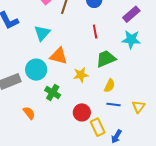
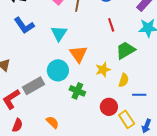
orange triangle: (59, 56) -> (78, 54), turned 48
yellow semicircle: (110, 86) -> (124, 80), moved
orange semicircle: (29, 113) -> (52, 122), moved

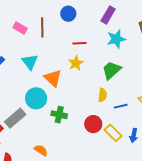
red line: (111, 25) -> (79, 43), turned -64
green trapezoid: (126, 50) -> (111, 70), moved
yellow star: (103, 70) -> (76, 63), moved

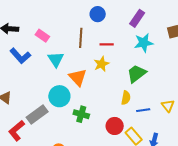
brown line: (42, 27) -> (81, 38), moved
pink rectangle: (20, 28) -> (42, 36), moved

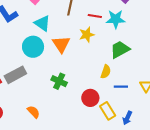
cyan star: (144, 43) -> (116, 19), moved
cyan triangle: (56, 59) -> (42, 23), turned -30
cyan circle: (59, 96) -> (33, 47), moved

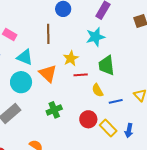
red line: (95, 16) -> (81, 75), moved
green trapezoid: (120, 49) -> (106, 65), turned -55
yellow semicircle: (106, 72) -> (98, 90), turned 144
green cross: (59, 81) -> (54, 110), turned -35

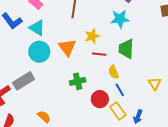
cyan triangle: (25, 57) -> (37, 28), moved
blue line: (116, 101) -> (120, 90), moved, turned 64
green cross: (54, 110) -> (78, 81), moved

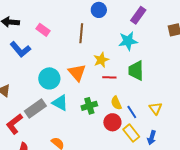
cyan triangle: (37, 28) -> (60, 103), moved
yellow semicircle: (114, 72) -> (116, 103), moved
yellow triangle: (155, 84) -> (156, 108), moved

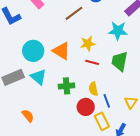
brown line: (81, 33) -> (74, 13), turned 36
orange triangle: (77, 73) -> (61, 51), turned -30

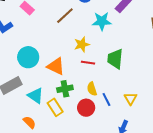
cyan star: (118, 31) -> (102, 21), moved
orange triangle: (61, 51) -> (56, 66), moved
cyan triangle: (39, 77) -> (36, 96), moved
yellow rectangle: (102, 121) -> (55, 107), moved

